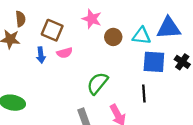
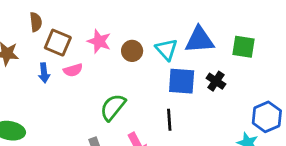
brown semicircle: (20, 19) -> (36, 22), moved
pink star: (92, 19) -> (99, 41), moved
cyan triangle: (142, 36) -> (166, 49), turned 42

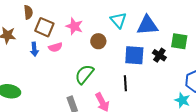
green square: (243, 47) -> (179, 41), moved
cyan triangle: (166, 49) -> (118, 20), moved
brown circle: (132, 51) -> (98, 41), moved

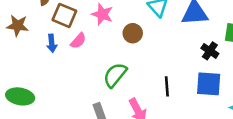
pink semicircle: (55, 47) -> (78, 41), turned -32
blue square: (134, 55) -> (209, 84), moved

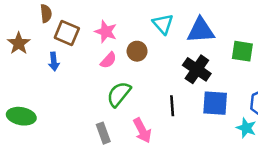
brown star: (18, 26) -> (19, 43), turned 30
pink semicircle: (78, 41) -> (108, 60), moved
black cross: (210, 51) -> (197, 69), moved, size x1.5

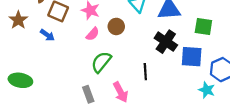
blue arrow: (54, 62) -> (47, 35), turned -48
blue square: (215, 103) -> (192, 57), moved

